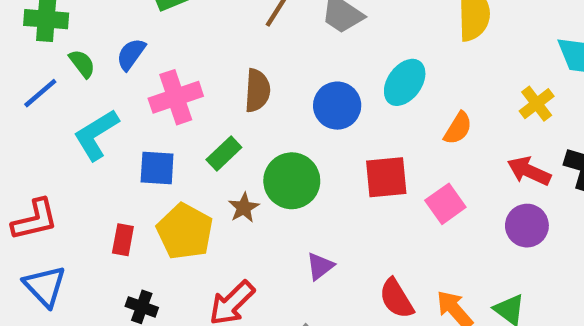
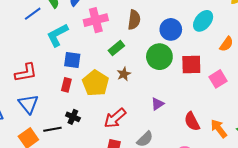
blue square: (157, 168) -> (72, 60), moved
green circle: (292, 181) -> (159, 57), moved

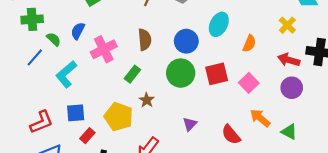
blue square: (72, 60) -> (76, 113), moved
red rectangle: (66, 85) -> (87, 136), moved, turned 40
orange arrow: (219, 129) -> (260, 118), moved

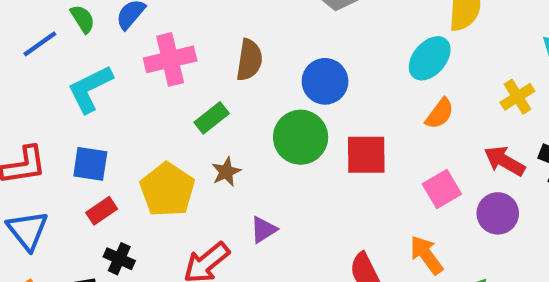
cyan ellipse: (219, 24) -> (430, 58), moved
pink square: (249, 83) -> (442, 189), moved
purple triangle: (190, 124) -> (264, 230), moved

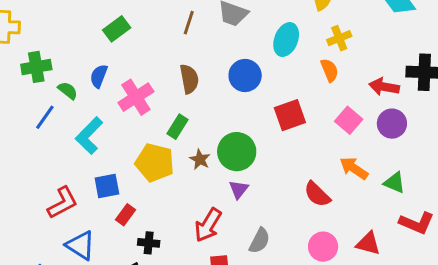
cyan ellipse: (430, 58) -> (286, 40), moved
yellow cross: (517, 97) -> (339, 38), moved, turned 30
orange semicircle: (440, 114) -> (329, 70), turned -40
green circle: (301, 137) -> (237, 152), moved
yellow pentagon: (167, 190) -> (155, 163), moved

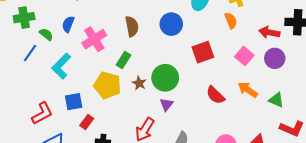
red semicircle: (317, 194) -> (215, 95), moved

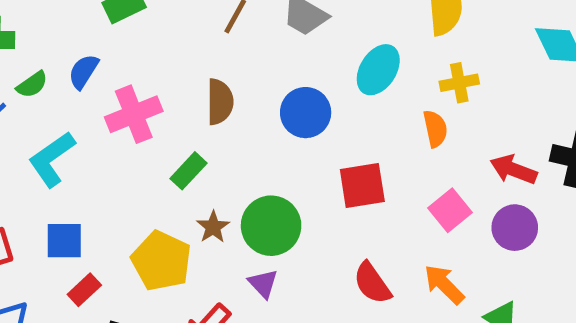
green semicircle: (46, 34) -> (32, 85), turned 96
yellow pentagon: (107, 85) -> (161, 261), moved
purple triangle: (166, 104) -> (263, 284), turned -32

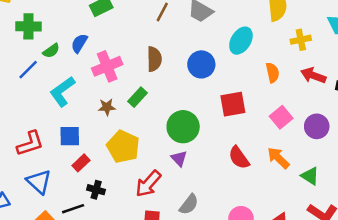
yellow cross: (459, 83) -> (301, 40), moved
red arrow: (513, 170) -> (313, 75), moved
brown star: (213, 227) -> (107, 107), moved, turned 30

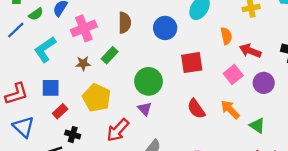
red arrow: (313, 75) -> (250, 51), moved

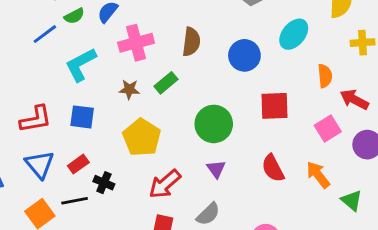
purple triangle: (145, 109) -> (216, 169), moved
red rectangle: (60, 111) -> (78, 164), moved

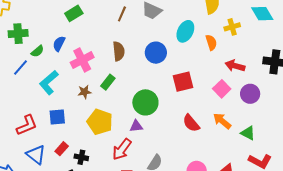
orange semicircle: (325, 76) -> (211, 42), moved
purple triangle: (216, 169) -> (136, 126), moved, turned -48

